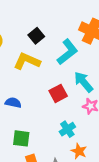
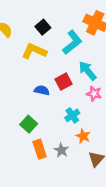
blue semicircle: (13, 103) -> (42, 90), moved
green square: (21, 138) -> (29, 124), turned 35

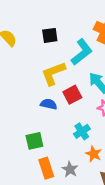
black square: (43, 27) -> (50, 35), turned 32
yellow L-shape: (34, 51) -> (53, 73), moved, turned -45
green square: (29, 124) -> (34, 141), turned 35

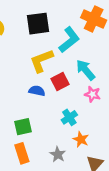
black square: (50, 35) -> (38, 24), size x1.5
orange rectangle: (46, 168) -> (22, 153), moved

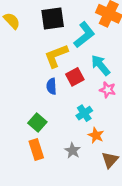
blue semicircle: (37, 91) -> (51, 86), turned -105
green square: (23, 127) -> (37, 123), turned -36

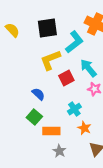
blue semicircle: (51, 86) -> (38, 94), moved, turned 136
orange rectangle: (36, 149) -> (51, 131), moved, turned -72
gray star: (73, 151) -> (59, 151), moved

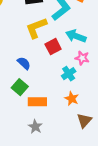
cyan arrow: (88, 68) -> (76, 36), turned -30
cyan cross: (74, 109) -> (69, 74), moved
gray star: (59, 151) -> (35, 127), moved

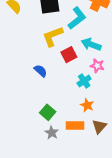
green square: (20, 87) -> (48, 112), moved
orange rectangle: (37, 102) -> (75, 126), moved

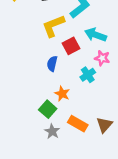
blue semicircle: (41, 71) -> (52, 64), moved, turned -120
orange star: (87, 105) -> (62, 94), moved
orange rectangle: (75, 126) -> (78, 124), turned 30

